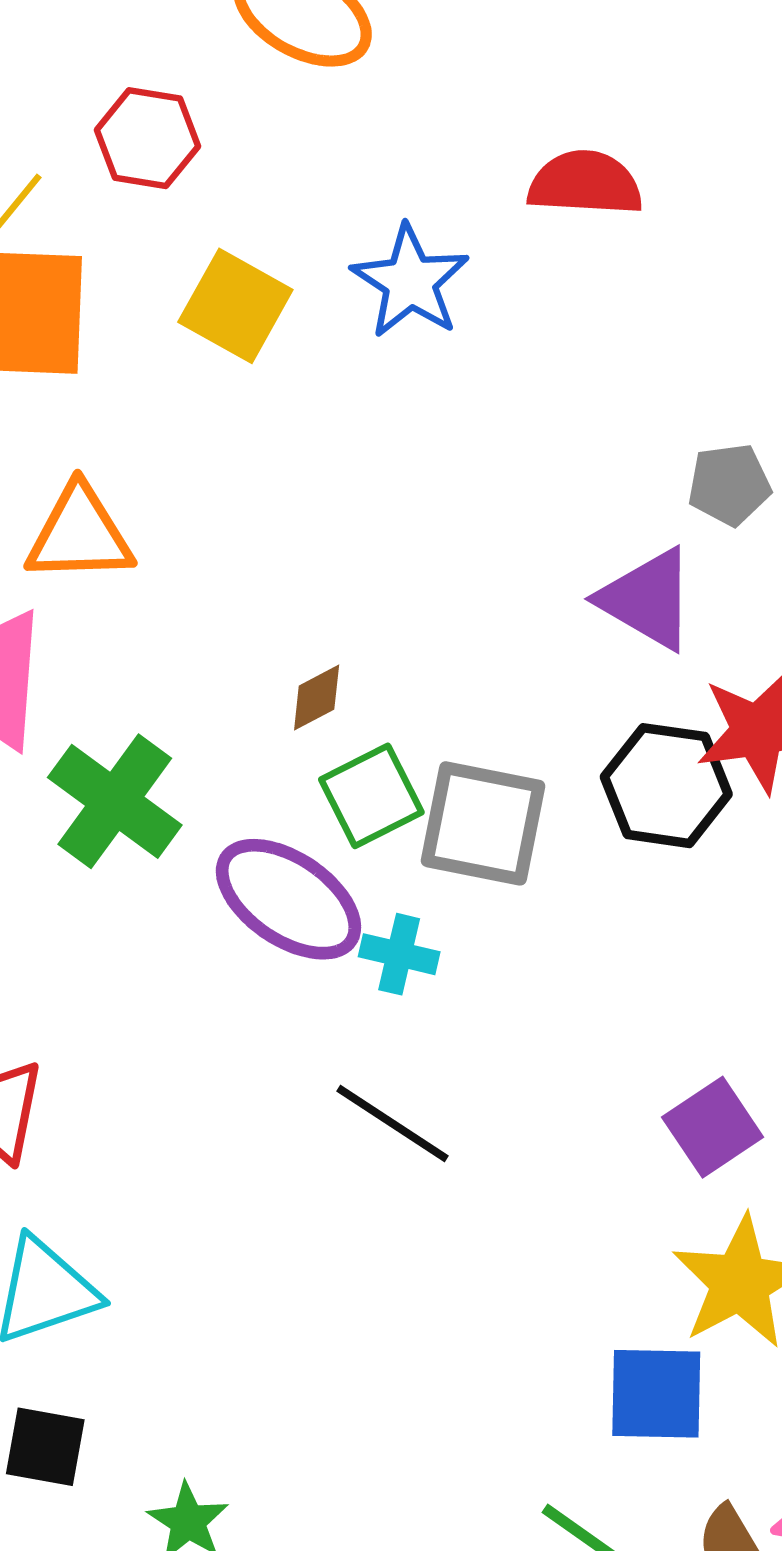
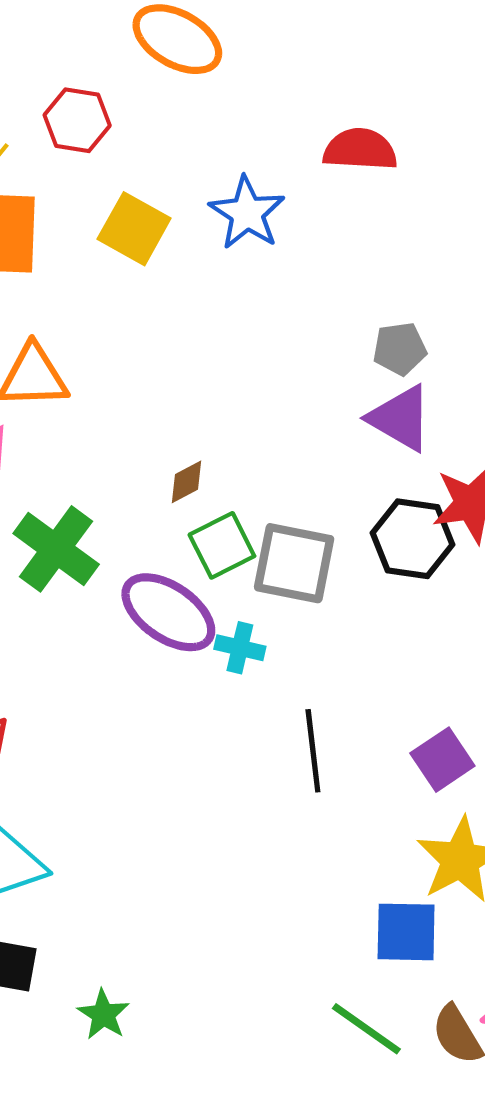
gray pentagon: (729, 485) -> (400, 349), moved
black line: (392, 1123) -> (313, 751), moved, turned 50

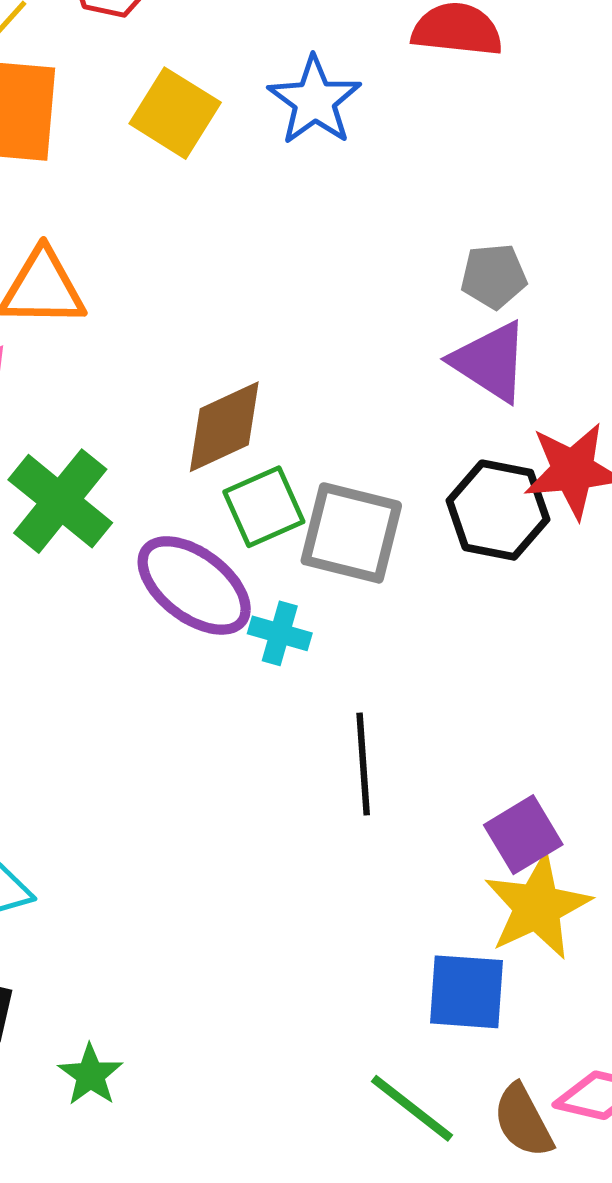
brown diamond: (186, 482) -> (224, 427), size x1.8
purple square: (442, 760) -> (523, 835), moved

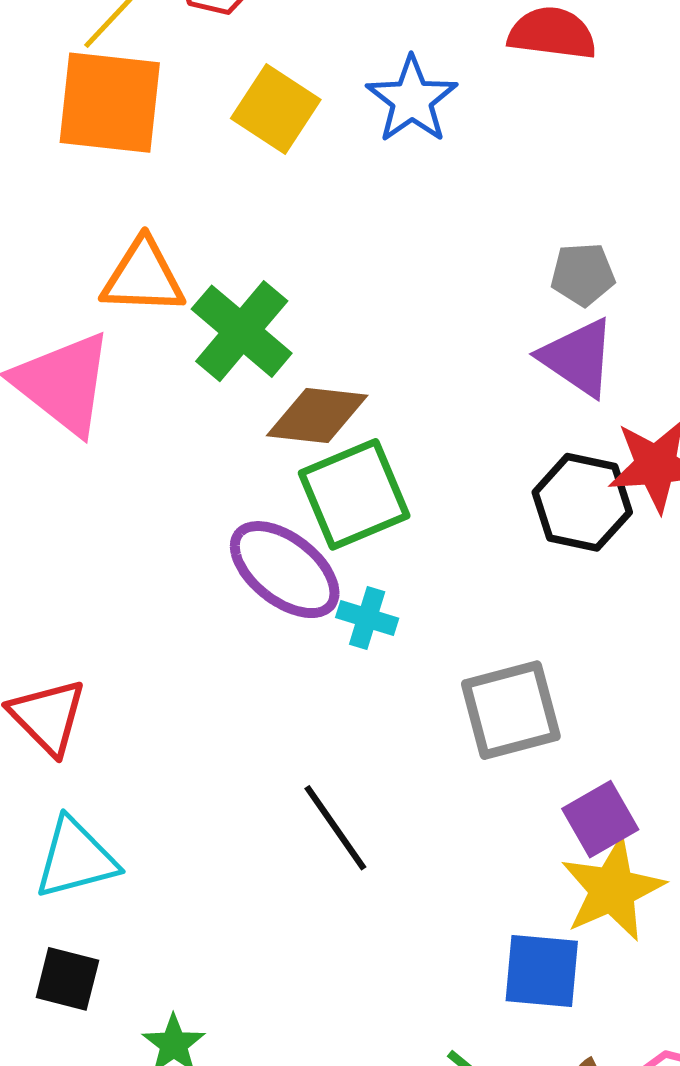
brown diamond: (224, 427) -> (317, 416), turned 30
green cross: (60, 501) -> (242, 331), moved
green square: (264, 507) -> (354, 494), size x1.4
gray square: (351, 533) -> (511, 710), moved, turned -30
black line: (363, 764) -> (335, 828), moved, turned -32

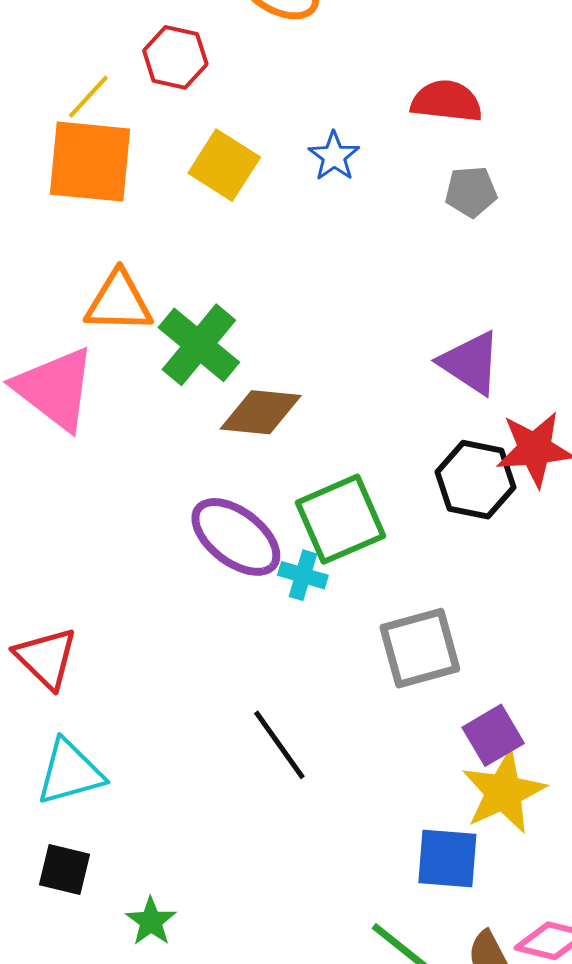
blue star: (412, 100) -> (334, 156), size x0.7
gray pentagon: (583, 274) -> (471, 192), moved
green square: (354, 494) -> (340, 519), moved

